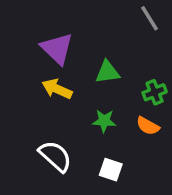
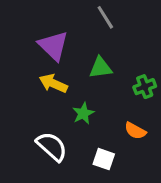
gray line: (150, 18) -> (105, 17), moved
green star: (104, 121) -> (83, 113), moved, turned -30
orange semicircle: (148, 126) -> (135, 131), moved

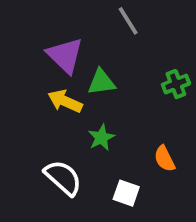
green triangle: (101, 68) -> (101, 82), moved
green cross: (145, 87) -> (176, 84), moved
orange semicircle: (135, 131) -> (164, 159), turned 35

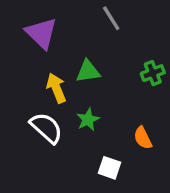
purple triangle: (65, 55) -> (41, 33), moved
yellow arrow: (65, 101) -> (56, 88), turned 44
white semicircle: (63, 178) -> (46, 128), moved

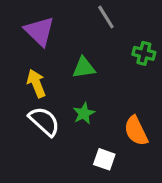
green cross: (153, 73) -> (144, 53), moved, turned 35
yellow arrow: (56, 88) -> (36, 83), moved
orange semicircle: (143, 138) -> (136, 131), size x1.4

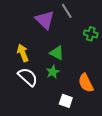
purple triangle: (40, 31) -> (45, 20), moved
green triangle: (84, 68) -> (57, 53), moved, turned 35

